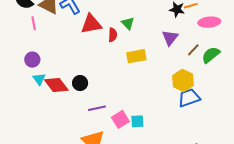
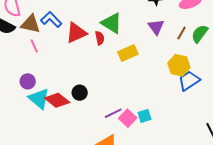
pink line: (34, 23) -> (34, 46), moved
green triangle: (128, 23) -> (112, 23), size x1.6
cyan triangle: (39, 79) -> (39, 99), size x1.6
purple line: (97, 108) -> (113, 113), moved

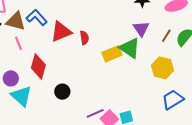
green triangle: (112, 23) -> (130, 48), moved
blue trapezoid: (189, 81) -> (173, 100), moved
red diamond: (57, 100) -> (38, 66), moved, turned 65

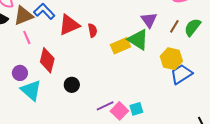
brown triangle: (16, 21) -> (23, 16), turned -35
blue trapezoid: (173, 100) -> (181, 74), moved

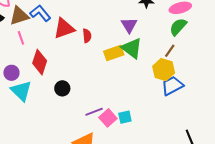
purple triangle: (149, 20) -> (129, 25), moved
brown line: (174, 26) -> (170, 51), moved
green semicircle: (192, 27) -> (178, 27), moved

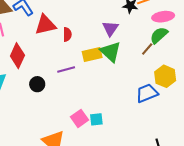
brown line: (170, 51) -> (147, 49), moved
yellow hexagon: (164, 70) -> (165, 76), moved
purple line: (94, 112) -> (66, 70), moved

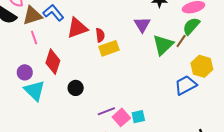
green triangle: (111, 52) -> (163, 45), moved, turned 40
yellow rectangle: (92, 54) -> (109, 48), moved
purple line: (66, 70) -> (106, 111), moved

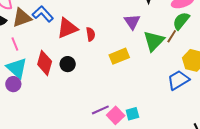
pink line: (34, 38) -> (15, 44), moved
yellow rectangle: (109, 48) -> (119, 56), moved
purple circle: (25, 72) -> (13, 84), moved
black circle: (76, 88) -> (68, 64), moved
cyan triangle: (35, 91) -> (17, 68), moved

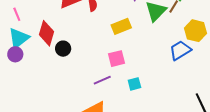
black circle: (68, 64) -> (63, 49), moved
cyan triangle: (17, 68) -> (19, 38), turned 40
pink square: (116, 115) -> (117, 59), moved, turned 30

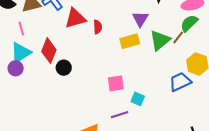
yellow rectangle: (121, 26) -> (130, 41), moved
purple line: (102, 80) -> (120, 115), moved
cyan square: (134, 84) -> (138, 99), moved, turned 32

